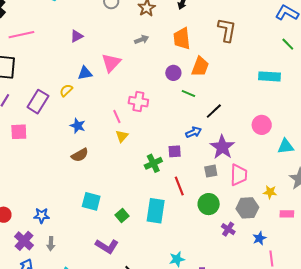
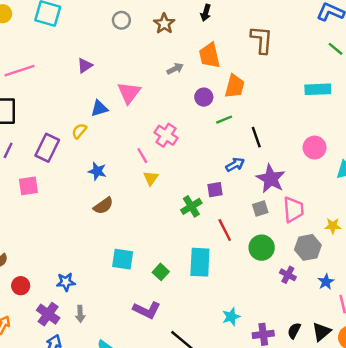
gray arrow: (142, 40) -> (175, 69), moved
green line: (188, 93) -> (224, 120), turned -40
pink cross: (138, 102) -> (166, 135), turned 30
black line: (214, 111) -> (256, 137), turned -60

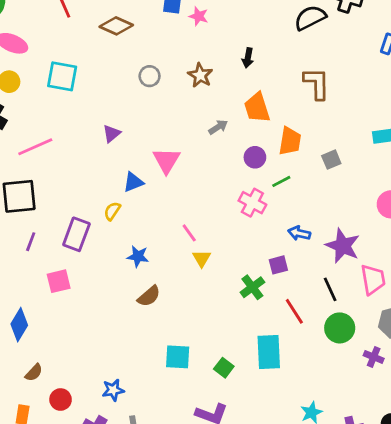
pink cross: (166, 135) -> (252, 203), moved
black line: (256, 137) -> (330, 289), moved
blue arrow: (235, 165) -> (299, 233), turned -132
gray square: (260, 208) -> (331, 160), moved

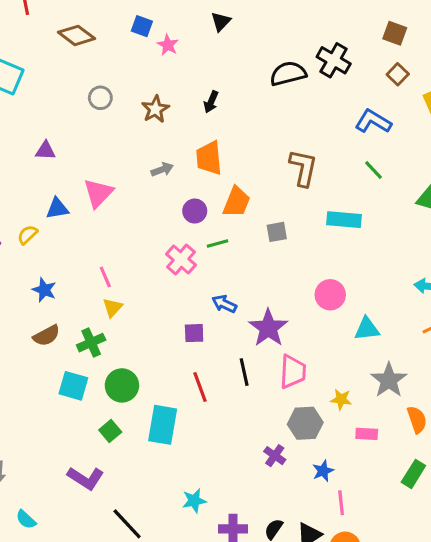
brown L-shape: (317, 83) -> (303, 168), moved
purple triangle: (112, 134) -> (45, 151), turned 30
green cross: (252, 287) -> (91, 343), moved
green circle: (340, 328) -> (122, 385), moved
cyan square: (178, 357) -> (73, 386), moved

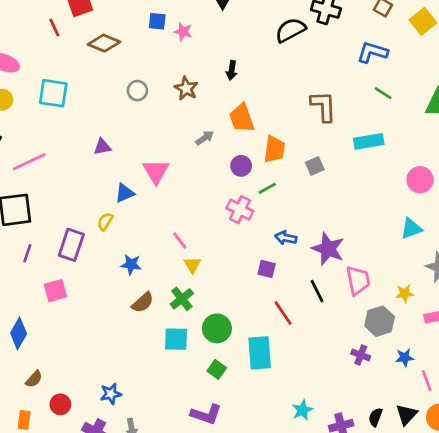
pink circle: (330, 295) -> (420, 180), moved
purple square: (194, 333) -> (267, 269), turned 30
blue star: (323, 471) -> (405, 358), turned 30

